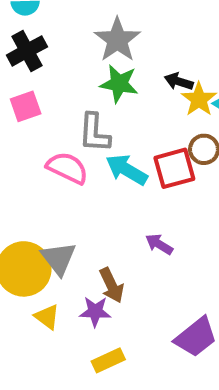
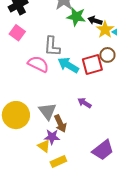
green star: (119, 84) -> (76, 17), moved
pink square: (26, 106) -> (17, 33), turned -35
gray triangle: (59, 258) -> (47, 111), moved
yellow triangle: (47, 317) -> (44, 146), moved

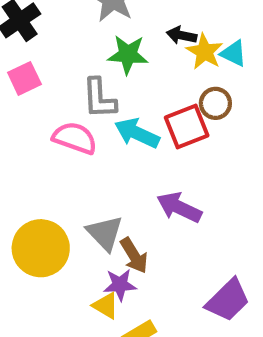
green star: (76, 17) -> (128, 55), moved
pink square: (17, 33) -> (24, 78), turned 35
purple arrow: (85, 103) -> (179, 207), size x1.5

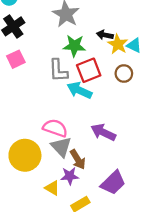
red square: (187, 126) -> (89, 70), moved
pink semicircle: (75, 138) -> (55, 128), moved
purple trapezoid: (228, 300) -> (113, 183), moved
yellow triangle: (106, 306) -> (52, 188), moved

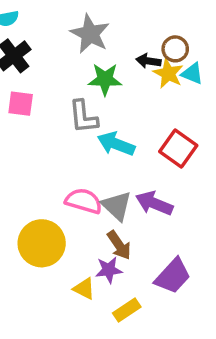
pink square: (16, 59) -> (21, 104), turned 36
red square: (89, 70) -> (178, 148), moved, turned -30
brown circle: (124, 73) -> (175, 49), moved
gray triangle: (61, 147) -> (117, 206), moved

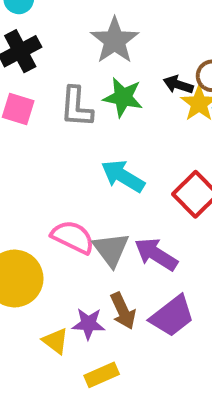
gray L-shape: (83, 117) -> (76, 107), moved
brown arrow: (119, 245) -> (123, 311), moved
purple trapezoid: (173, 276) -> (172, 316), moved

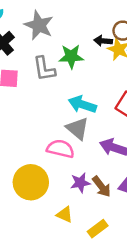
gray star: (115, 41) -> (39, 25), moved
gray triangle: (111, 249) -> (77, 128), moved
purple star: (88, 324) -> (80, 183), moved

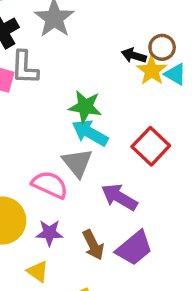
green star: (71, 56) -> (85, 107), moved
gray L-shape: (44, 69) -> (25, 67), moved
purple star: (80, 183) -> (49, 233), moved

